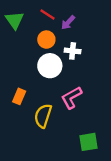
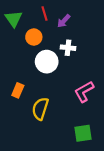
red line: (48, 14) -> (45, 13), turned 40
orange circle: (46, 40) -> (34, 37), moved
pink L-shape: (71, 98) -> (84, 92), moved

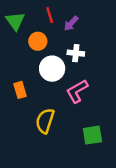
orange rectangle: (18, 90) -> (20, 90), moved, turned -40
pink L-shape: (84, 92) -> (77, 91), moved
green square: (83, 133) -> (92, 135), moved

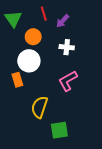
white circle: (52, 69) -> (29, 61), moved
green square: (92, 135) -> (59, 130), moved

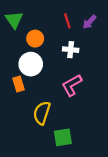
red line: (44, 14) -> (67, 21), moved
purple arrow: (63, 21) -> (90, 22), moved

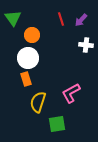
white cross: (71, 50) -> (86, 45), moved
orange rectangle: (18, 84) -> (26, 79), moved
pink L-shape: (72, 85) -> (71, 93), moved

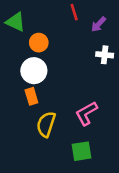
green triangle: (13, 18) -> (16, 22), turned -30
red line: (61, 19) -> (74, 12), moved
green square: (57, 124) -> (81, 151), moved

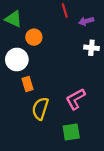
purple arrow: (99, 24) -> (86, 21), turned 32
white circle: (34, 71) -> (17, 60), moved

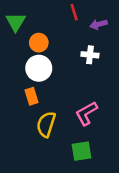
green triangle: (14, 19) -> (16, 22), turned 36
white cross: (91, 48) -> (90, 55), moved
white circle: (17, 60) -> (39, 68), moved

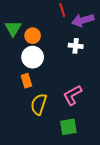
green triangle: (16, 22) -> (13, 28), moved
purple arrow: (99, 24) -> (83, 20), size x1.5

